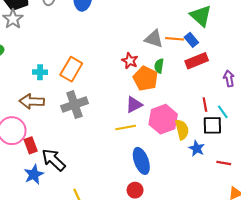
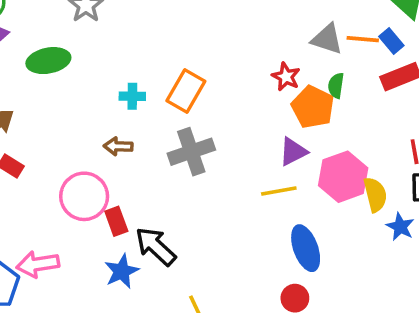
brown arrow: (32, 101) -> (118, 146), size x0.7

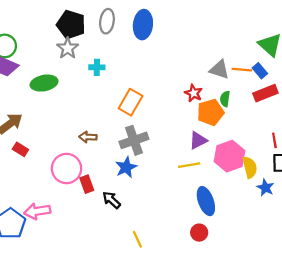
cyan cross: (132, 96) -> (97, 67), moved
orange pentagon: (313, 107) -> (210, 112), turned 30
black arrow: (156, 246) -> (111, 200), size x0.7
blue star: (122, 271) -> (126, 167), moved

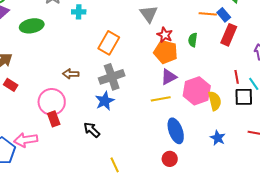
gray triangle: (219, 70) -> (149, 14), moved, turned 36
red rectangle: (265, 93) -> (229, 35), turned -45
orange pentagon: (210, 112) -> (166, 52), moved, turned 30
red rectangle: (87, 184) -> (54, 119), moved
blue star: (265, 188) -> (218, 138), moved

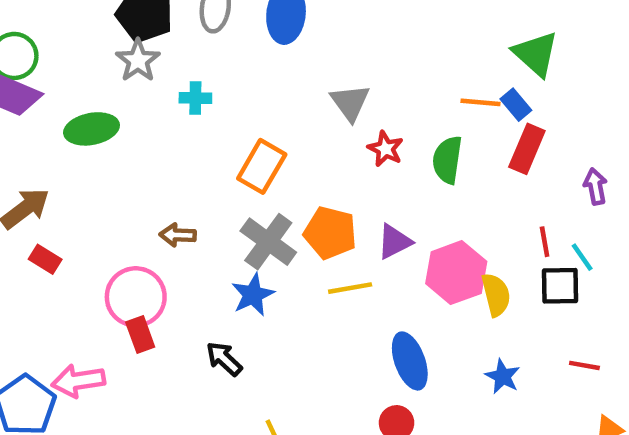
green semicircle: (193, 40) -> (447, 160), size x1.5
orange pentagon: (166, 52) -> (330, 233), moved
gray cross: (112, 77) -> (268, 242), turned -35
yellow line: (161, 99) -> (350, 288), moved

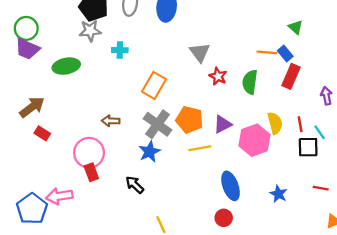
green triangle: (536, 54) -> (296, 27), size x0.6
gray star: (138, 60) -> (90, 31), turned 30
yellow semicircle: (496, 295) -> (275, 123), moved

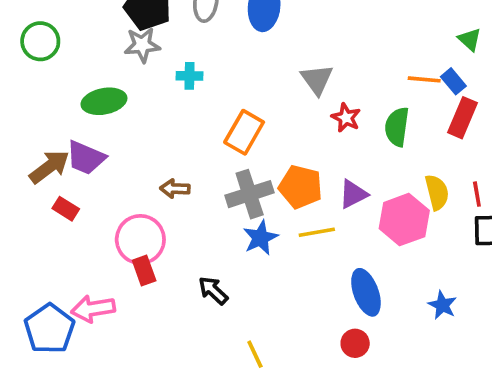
purple trapezoid: (27, 49) -> (86, 158), moved
gray cross: (157, 124) -> (250, 194), turned 36
blue star: (149, 152) -> (260, 238), moved

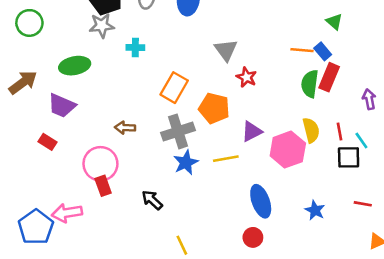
green semicircle: (397, 127) -> (310, 84), moved
brown arrow: (49, 167) -> (23, 82), moved
orange pentagon: (300, 187) -> (214, 108), moved

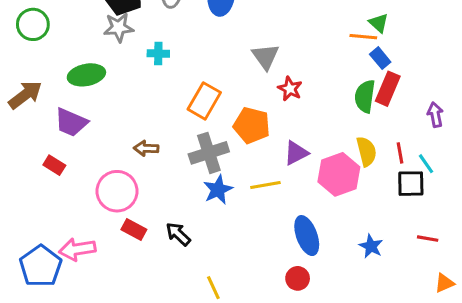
green triangle: (334, 22) -> (379, 23), moved
orange line: (302, 50) -> (363, 37), moved
red rectangle: (103, 186) -> (134, 229), moved, turned -42

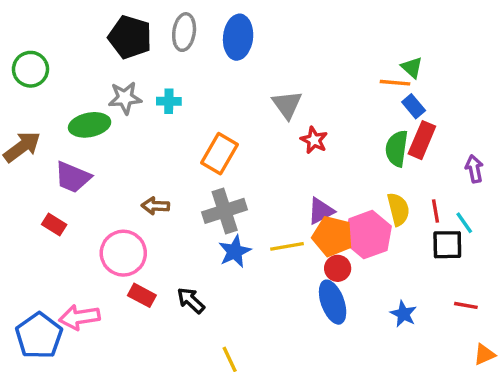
gray star: (119, 27) -> (125, 98), moved
orange pentagon: (252, 125) -> (333, 236), moved
red circle: (298, 278) -> (338, 268), moved

